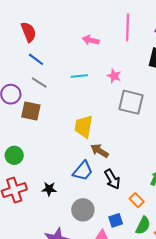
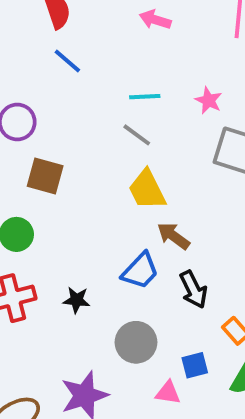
pink arrow: (91, 40) -> (155, 20), moved
gray line: (39, 82) -> (137, 135), moved
brown square: (31, 111) -> (45, 176), moved
yellow trapezoid: (84, 127) -> (147, 190), turned -40

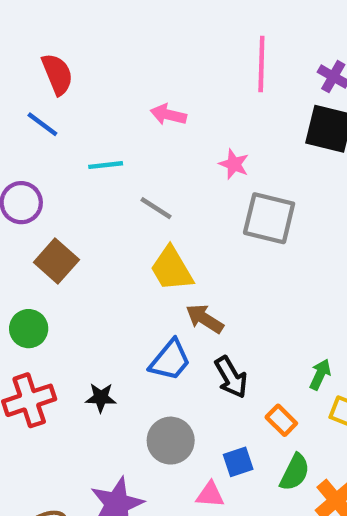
pink arrow: (155, 20) -> (168, 115), moved
blue line: (67, 61) -> (42, 124), moved
cyan line: (145, 97) -> (106, 165), moved
brown square: (45, 176) -> (56, 261), turned 30

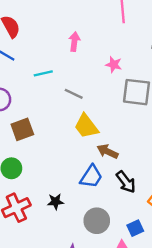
pink arrow: (168, 115) -> (74, 42), turned 90
brown square: (56, 261) -> (22, 129), turned 35

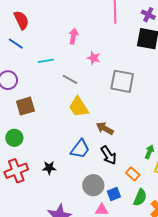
pink star: (114, 65) -> (94, 58), moved
brown arrow: (108, 151) -> (105, 128), moved
gray circle: (97, 221) -> (93, 185), moved

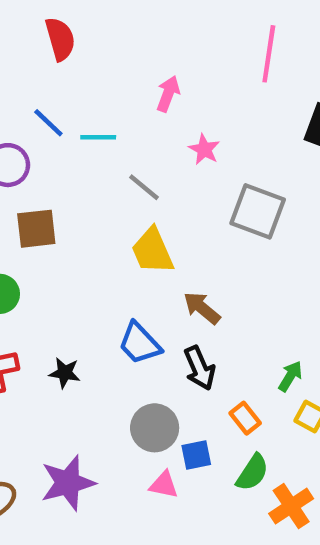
blue line: (16, 44) -> (48, 123), moved
blue trapezoid: (80, 149) -> (140, 343), turned 90

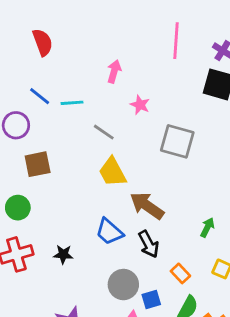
brown arrow: (202, 308) -> (147, 206), size x1.4
green arrow: (290, 376) -> (207, 227), moved

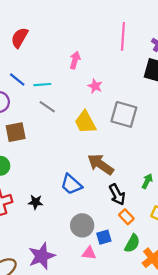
red semicircle: (43, 42) -> (20, 38), turned -130
gray line: (104, 132) -> (47, 107), moved
yellow trapezoid: (112, 172) -> (85, 122), moved
black arrow: (149, 244) -> (117, 195), moved

